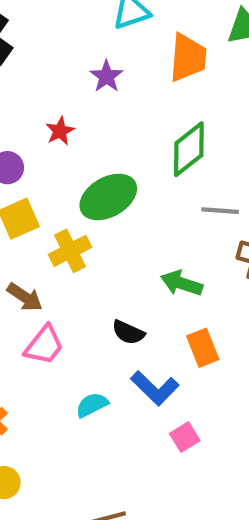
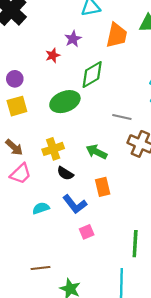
red star: (60, 131) -> (53, 55), moved
green diamond: (189, 149) -> (92, 74), moved
yellow cross: (70, 251) -> (53, 149), moved

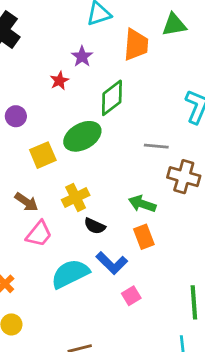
yellow square: (17, 106) -> (43, 155), moved
green arrow: (97, 152) -> (142, 204), moved
cyan semicircle: (41, 208) -> (70, 274), size x1.8

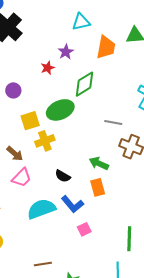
yellow cross: (76, 198) -> (45, 141), moved

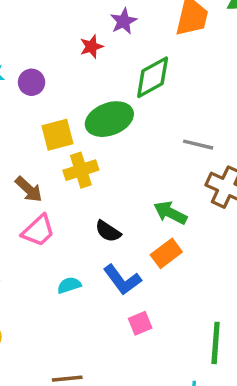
orange rectangle: (98, 187) -> (166, 253), turned 66
cyan semicircle: (41, 209) -> (69, 285), size x0.5

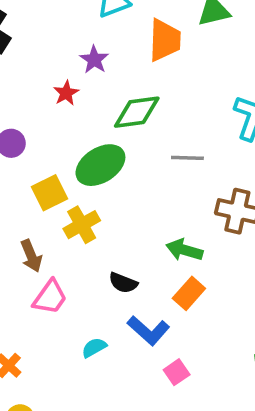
green diamond: (153, 77) -> (137, 112), turned 33
gray line: (198, 145) -> (187, 158), moved
brown arrow: (29, 189) -> (31, 256), turned 36

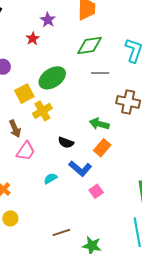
green diamond: (137, 112) -> (89, 45), moved

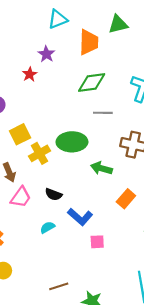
green ellipse: (52, 78) -> (72, 142), moved, turned 32
black semicircle: (66, 143) -> (53, 194), moved
orange rectangle: (102, 148) -> (126, 199), moved
pink square: (96, 191) -> (97, 242), turned 32

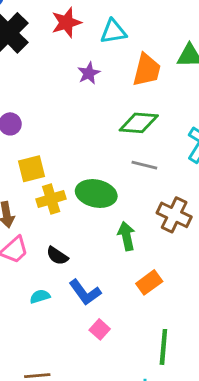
red star: (30, 74) -> (66, 23), moved, size x1.5
green arrow: (101, 168) -> (126, 236), turned 50
pink square: (97, 242) -> (100, 329), turned 32

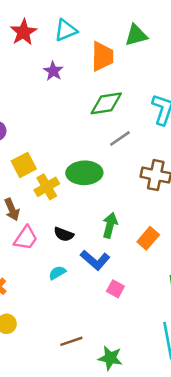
gray line: (144, 165) -> (120, 139), turned -35
green arrow: (126, 236) -> (110, 225), moved, turned 40

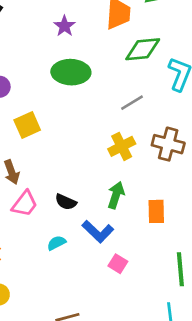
green diamond: (106, 103) -> (143, 49), moved
green ellipse: (84, 173) -> (71, 72), moved
yellow cross: (47, 187) -> (122, 146), moved
orange rectangle: (148, 238) -> (156, 211), turned -45

